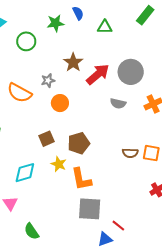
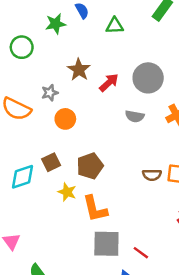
red arrow: (98, 74) -> (109, 83), size x0.7
cyan diamond: (25, 173) -> (22, 177), moved
red line: (118, 226) -> (141, 253), moved

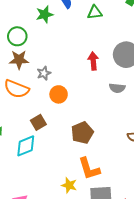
brown star: (79, 70) -> (19, 60), moved, turned -30
red arrow: (109, 83) -> (93, 61), turned -48
brown square: (51, 162) -> (38, 122), moved
yellow star: (67, 192) -> (69, 185), moved

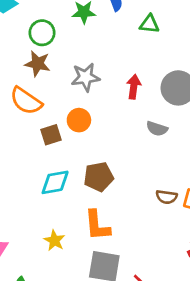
gray star: (44, 73) -> (85, 77), moved, size x1.5
brown square: (38, 122) -> (51, 135), moved
cyan diamond: (26, 146) -> (55, 182), moved
yellow star: (69, 185) -> (54, 240), moved

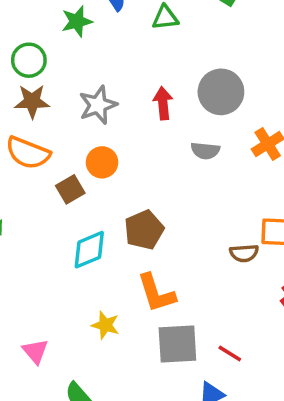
brown semicircle: (167, 197) -> (244, 253), moved

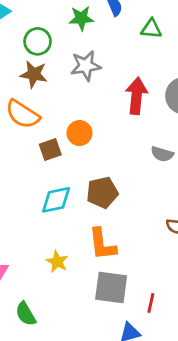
red arrow: (163, 103) -> (137, 96), size x1.4
gray star: (98, 105) -> (86, 66), moved
gray semicircle: (205, 151) -> (162, 154), moved
red line: (230, 353) -> (151, 303), turned 60

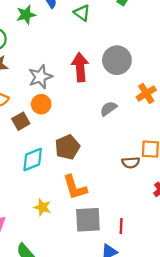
green triangle: (151, 29) -> (82, 13), turned 42
gray star: (86, 66) -> (40, 77), moved
gray semicircle: (162, 154) -> (108, 109), turned 138

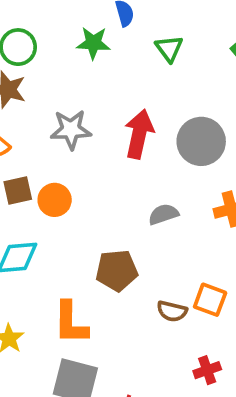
green star: (26, 15) -> (93, 43), moved
orange circle: (41, 104) -> (55, 200), moved
brown pentagon: (67, 147) -> (117, 270), moved

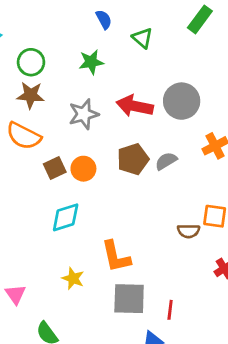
green star: (93, 43) -> (91, 62), moved
red arrow: (139, 134) -> (135, 106), turned -78
brown pentagon: (117, 270) -> (133, 159), moved

